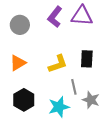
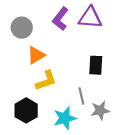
orange triangle: (18, 63) -> (36, 55), moved
yellow L-shape: (58, 64) -> (46, 81), moved
gray star: (91, 100) -> (100, 110), turned -30

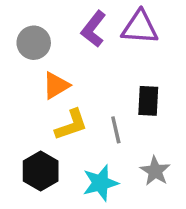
gray line: (81, 96) -> (116, 130), moved
gray star: (100, 110) -> (155, 171), turned -30

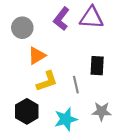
gray star: (155, 171) -> (102, 111), turned -30

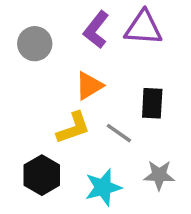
orange triangle: (37, 56) -> (89, 86), moved
gray line: (76, 85) -> (119, 133), turned -42

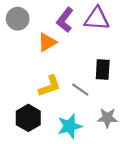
gray circle: (35, 44) -> (18, 19), moved
orange triangle: (89, 86) -> (47, 42), moved

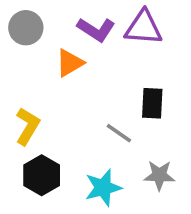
purple L-shape: (65, 20) -> (96, 29), turned -95
yellow L-shape: (50, 86) -> (28, 126), moved, turned -40

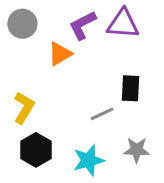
purple L-shape: (96, 29) -> (82, 25), turned 120
gray line: (119, 133) -> (102, 114), turned -60

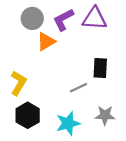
gray circle: (22, 24) -> (32, 18), moved

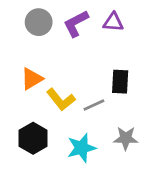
purple triangle: (95, 18) -> (113, 22), size x0.7
orange triangle: (46, 42) -> (32, 79), moved
yellow L-shape: (18, 83) -> (61, 100), moved, turned 110

